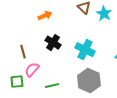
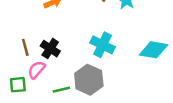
black cross: (53, 43) -> (50, 49), moved
gray hexagon: (89, 81) -> (89, 80), moved

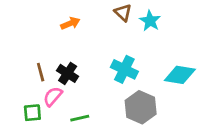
gray hexagon: (89, 80) -> (141, 107), moved

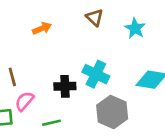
cyan star: (150, 21) -> (135, 28), moved
black cross: (68, 73) -> (65, 86), moved, turned -35

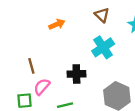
cyan cross: (96, 74) -> (103, 47), moved, turned 30

